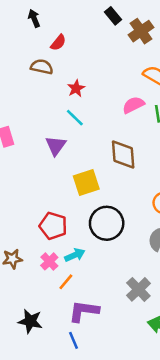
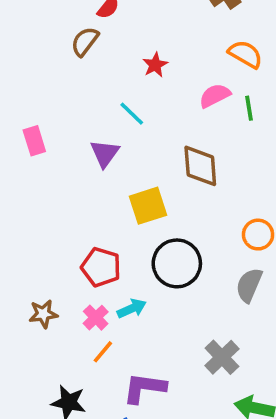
brown semicircle: (42, 67) -> (85, 41), turned -65
red star: (76, 88) -> (155, 65), moved
orange line: (66, 282) -> (103, 352), moved

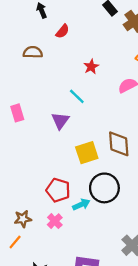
brown semicircle: (85, 41) -> (33, 52), moved, turned 54
brown diamond: (200, 166) -> (119, 144), moved
cyan arrow: (132, 309) -> (81, 204), moved
orange line: (103, 352) -> (15, 242), moved

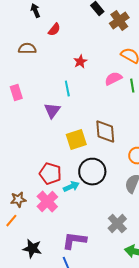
cyan line: (77, 96) -> (67, 89), turned 35
pink rectangle: (17, 113) -> (16, 93), moved
pink cross: (55, 221) -> (47, 202), size x1.5

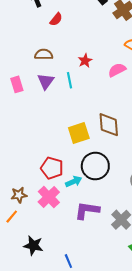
brown semicircle: (27, 49) -> (44, 54), moved
red star: (80, 62) -> (85, 61), moved
purple triangle: (52, 111) -> (46, 81), moved
purple L-shape: (74, 241) -> (87, 210), moved

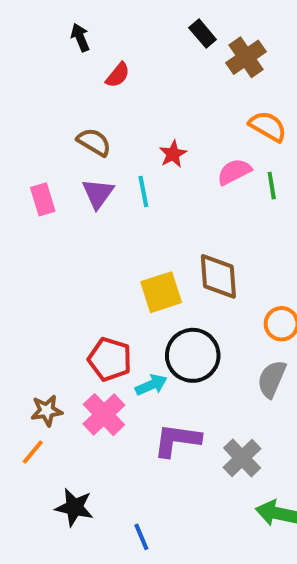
brown semicircle: (44, 54) -> (94, 142), turned 30

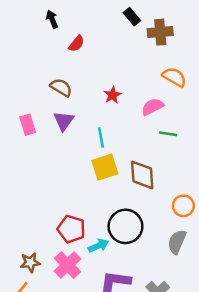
brown cross: (246, 57) -> (160, 32), turned 30
green line: (272, 186) -> (168, 134), moved, turned -72
cyan line: (143, 191) -> (101, 138), moved
yellow square: (161, 292) -> (105, 167), moved

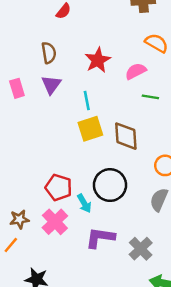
brown semicircle: (61, 87) -> (49, 53), turned 50
red star: (113, 95) -> (98, 60), size x1.5
cyan arrow: (98, 246) -> (84, 203), turned 84

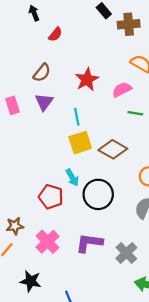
brown semicircle: (49, 53) -> (42, 73), turned 48
brown diamond: (126, 136) -> (113, 149), turned -56
cyan arrow: (84, 203) -> (72, 178), moved
pink cross: (55, 222) -> (47, 242), moved

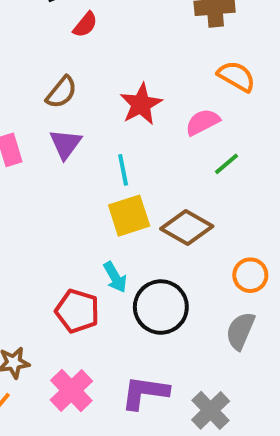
green line: (135, 113) -> (226, 164), turned -49

